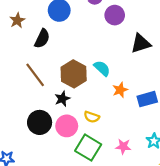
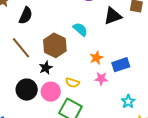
cyan semicircle: (102, 68) -> (80, 29), moved
pink star: (123, 147) -> (101, 79), moved

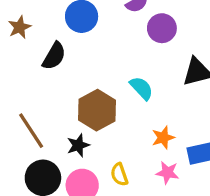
brown line: (21, 48) -> (31, 131), moved
yellow semicircle: (72, 83) -> (119, 174), turned 48

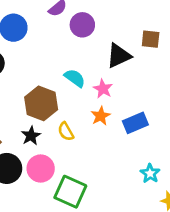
pink star: (167, 173) -> (103, 89), moved, turned 30
yellow semicircle: (119, 174) -> (66, 131), moved

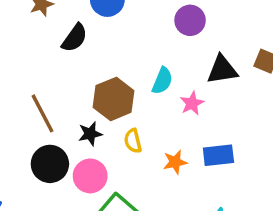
cyan semicircle: (75, 78) -> (162, 81), turned 60
orange star: (101, 116) -> (175, 162), moved

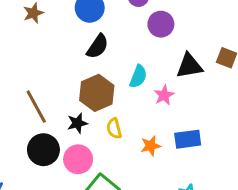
black semicircle: (75, 38) -> (98, 46), moved

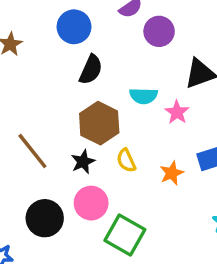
cyan semicircle: (138, 76) -> (144, 96), turned 80
black circle: (43, 150) -> (45, 218), moved

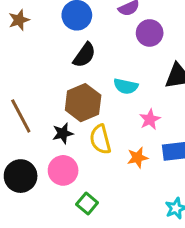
pink star: (177, 112) -> (150, 119), moved
yellow semicircle: (126, 160) -> (100, 139), size x1.4
green square: (125, 235) -> (87, 204), size x0.6

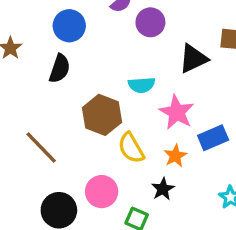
black semicircle: (84, 55) -> (60, 69), moved
pink star: (150, 119) -> (177, 112), size x1.5
black star: (63, 133) -> (163, 189), moved

